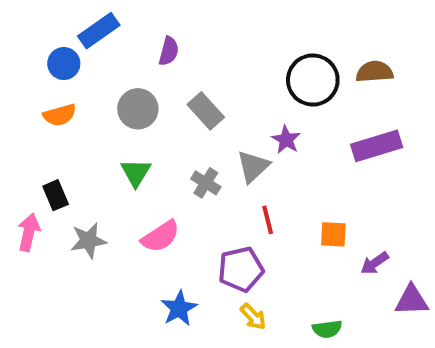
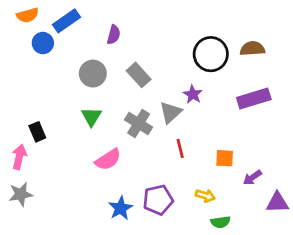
orange semicircle: (60, 115) -> (28, 15), moved
gray cross: (206, 183) -> (139, 123), size x1.4
gray star: (88, 241) -> (21, 194), moved
purple pentagon: (241, 269) -> (158, 200), moved
yellow arrow: (253, 317) -> (205, 196), moved, turned -30

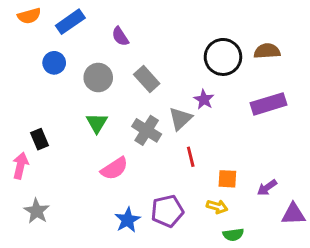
purple semicircle: (114, 35) -> (120, 36), turned 132
blue circle: (43, 43) -> (54, 63), moved
orange square: (225, 158) -> (227, 179), moved
gray star: (21, 194) -> (37, 211), moved, turned -30

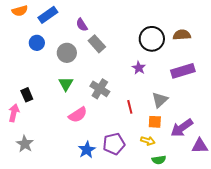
gray rectangle: (147, 79) -> (97, 44), moved
gray triangle: (180, 119) -> (160, 100), moved
purple arrow: (267, 188) -> (182, 128), size x1.6

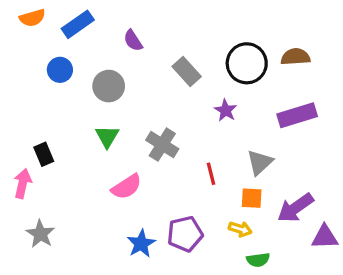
gray rectangle: (97, 44) -> (187, 71), moved

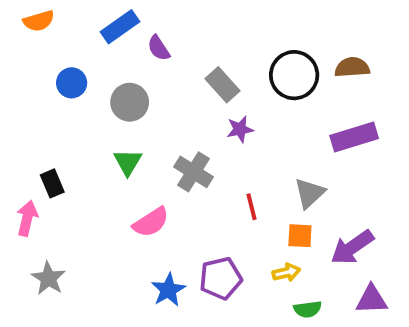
blue rectangle: (78, 24) -> (120, 27), moved
purple star: (226, 110) -> (240, 129), moved, turned 30
yellow arrow: (240, 229) -> (286, 272), turned -30
purple triangle: (325, 237) -> (372, 300), moved

